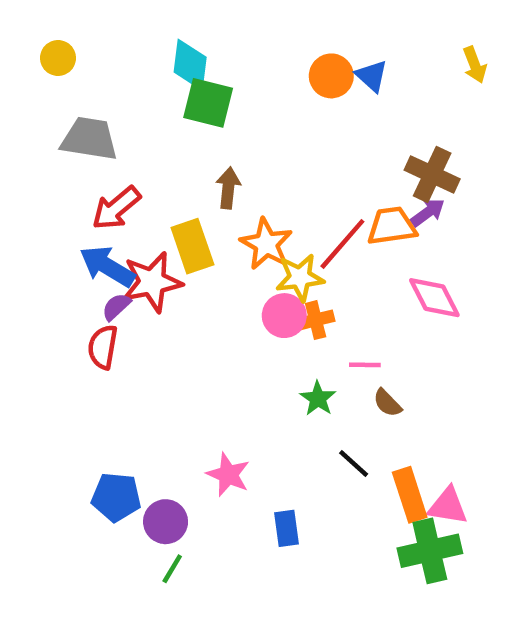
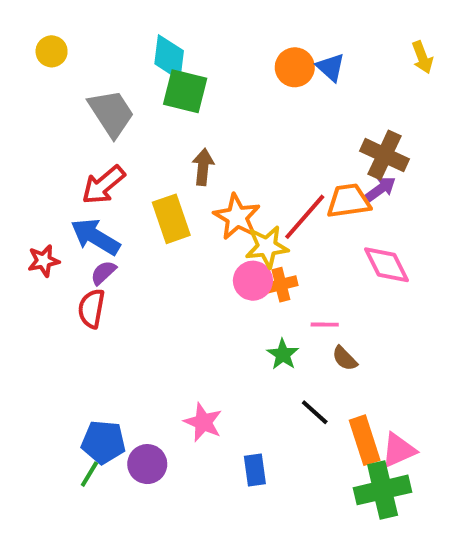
gray trapezoid: (89, 139) -> (111, 113), moved, turned 48
red star: (152, 282) -> (44, 261), moved, size x0.6
pink triangle: (448, 506) -> (398, 450), turned -33
green line: (172, 569) -> (89, 474), moved

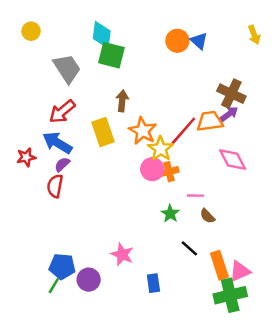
yellow star: (267, 247) -> (161, 149), turned -30

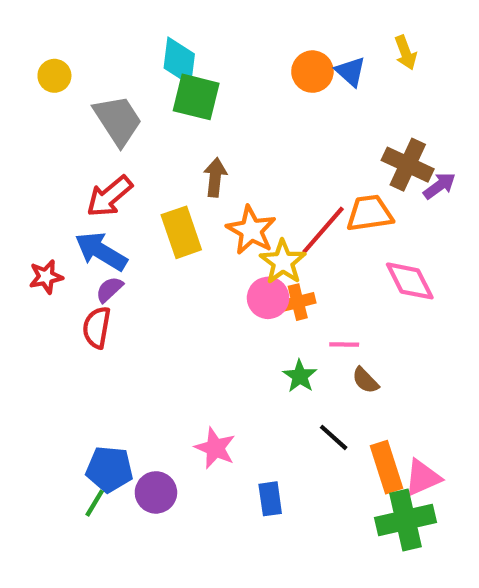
yellow circle: (31, 31) -> (54, 76), moved
yellow arrow: (254, 35) -> (406, 53), moved
purple arrow: (229, 114) -> (439, 186), moved

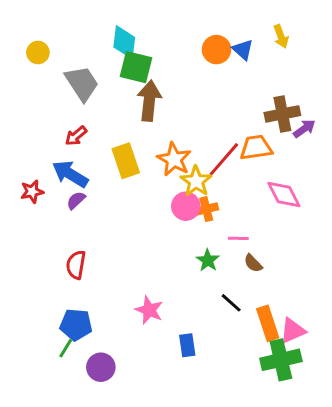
brown cross: (408, 165) -> (282, 114), turned -36
brown arrow: (215, 177) -> (149, 101), moved, size x1.5
red arrow: (109, 196) -> (76, 136), size x0.7
red semicircle: (97, 327) -> (76, 265), moved
purple circle: (156, 492) -> (101, 367), moved

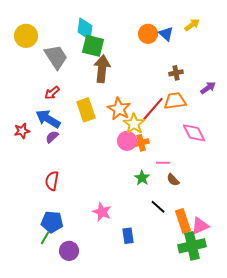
yellow arrow: (281, 36) -> (192, 25), turned -105
yellow circle: (38, 52) -> (26, 36), size x1.5
brown cross: (282, 114) -> (176, 73), moved, size x0.6

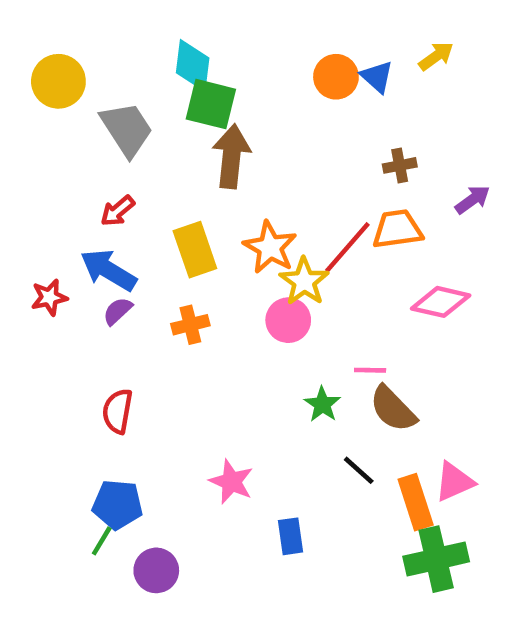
pink diamond: (194, 133) -> (441, 302), turned -50
orange cross: (141, 143) -> (190, 325), moved
brown semicircle: (173, 180) -> (393, 409), size x1.6
pink triangle: (200, 226) -> (454, 482), moved

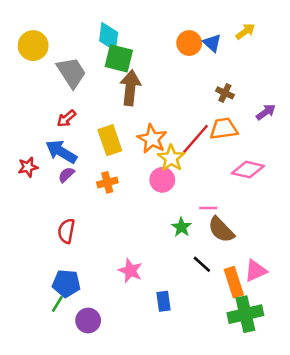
brown cross: (400, 165) -> (225, 93), turned 36

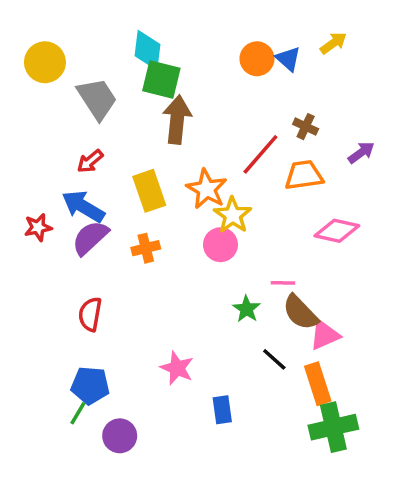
red line: (196, 139) -> (260, 154), moved
purple semicircle: (66, 175) -> (90, 238), size x1.6
pink triangle: (256, 271) -> (325, 335), moved

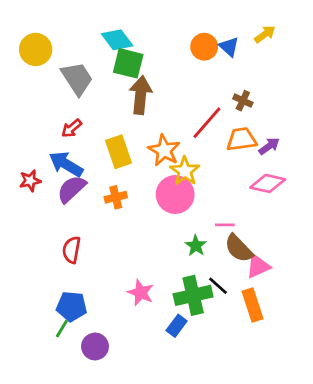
cyan diamond: (147, 50) -> (117, 40), turned -44
purple arrow: (361, 153) -> (269, 146), moved
pink circle: (220, 245) -> (175, 195), size x1.4
blue rectangle: (222, 410) -> (177, 326), turned 45
green cross: (333, 427) -> (193, 295), moved

